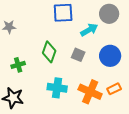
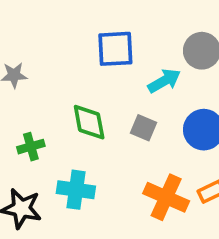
green diamond: (49, 52) -> (89, 122), turned -30
cyan cross: (57, 88) -> (76, 190), moved

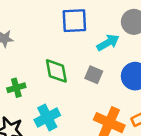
cyan cross: (76, 190) -> (47, 117), turned -35

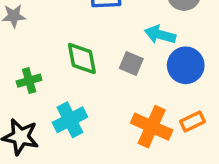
cyan arrow: (108, 43) -> (160, 35), moved, turned -135

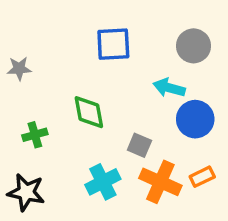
gray square: (131, 64) -> (139, 145), moved
cyan cross: (70, 120) -> (103, 182), moved

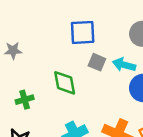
gray square: (139, 145) -> (97, 62), moved

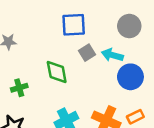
gray square: (97, 62) -> (87, 53), turned 35

